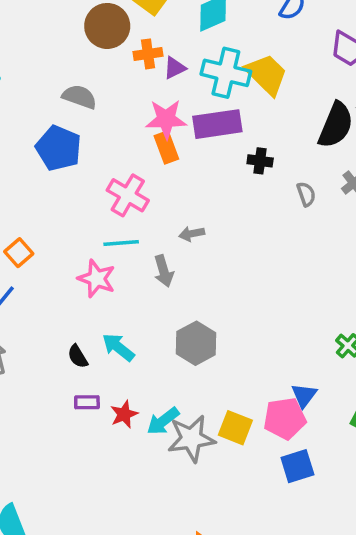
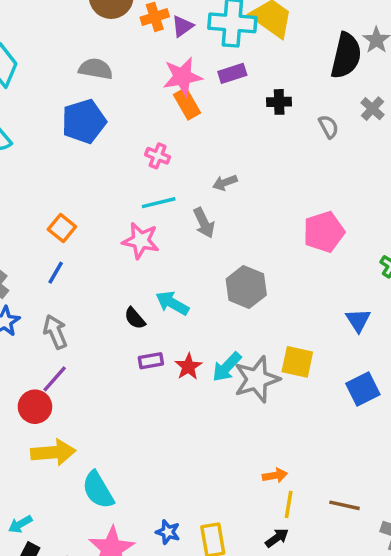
purple rectangle: (217, 124) -> (232, 73), size x0.6
blue pentagon: (59, 148) -> (84, 121), turned -30
pink cross: (128, 195) -> (158, 156), size x0.6
pink pentagon: (285, 419) -> (324, 232), moved

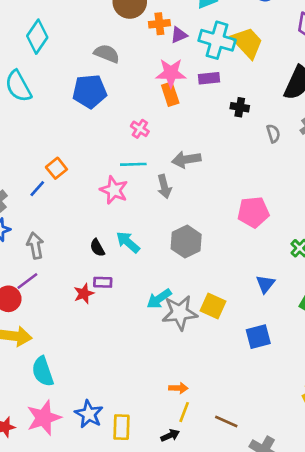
gray arrow: (225, 183) -> (186, 160), size x1.5
blue line: (56, 273) -> (37, 189), moved
red star: (188, 367) -> (84, 294), moved
blue star: (168, 532) -> (89, 414), size x1.5

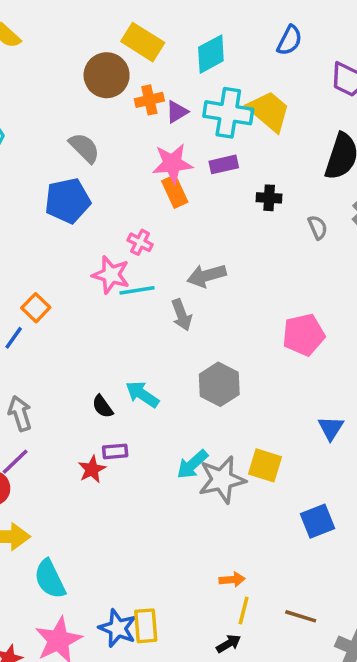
gray semicircle: (107, 54) -> (84, 148), turned 30
pink star: (114, 190) -> (111, 275), moved
blue square: (258, 337) -> (317, 521), moved
yellow rectangle: (121, 427) -> (146, 626), moved

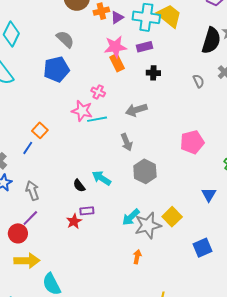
black cross: (269, 198) -> (153, 73), moved
gray arrow: (182, 315) -> (127, 142), moved
yellow square: (265, 465) -> (172, 217), turned 30
orange arrow: (232, 580) -> (137, 257), moved, turned -72

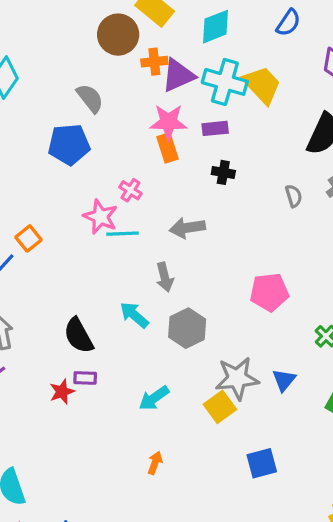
purple triangle: (117, 17) -> (178, 75), size x1.6
cyan arrow: (101, 178) -> (134, 315), moved
black semicircle: (79, 186) -> (78, 336), size x1.6
gray star: (148, 225) -> (237, 378), moved

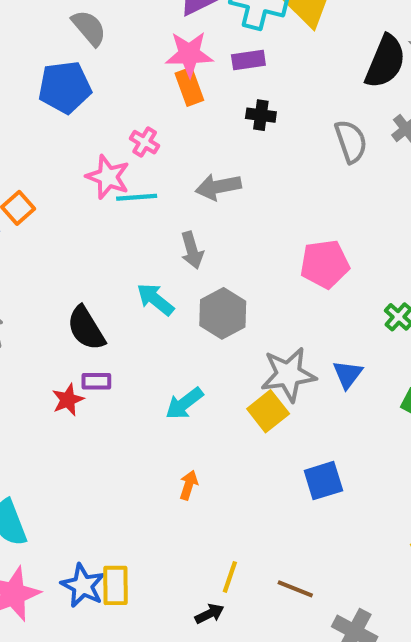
gray semicircle: (294, 196) -> (351, 141), size x1.5

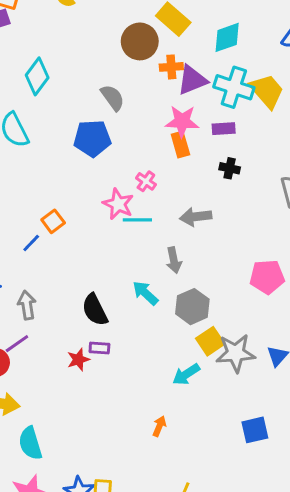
cyan arrow: (184, 403) -> (186, 374), moved
yellow square: (268, 411) -> (210, 341), moved

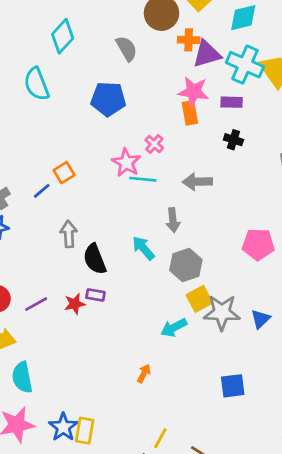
gray semicircle: (113, 98) -> (127, 48), moved
gray arrow: (27, 305) -> (69, 234), moved
purple line: (17, 344) -> (36, 304), moved

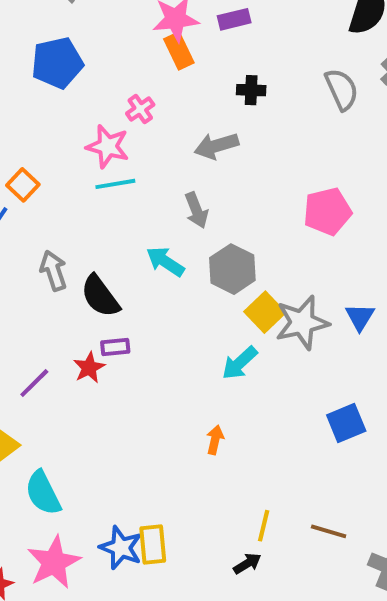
black cross: (233, 140) -> (251, 90), moved
pink cross: (154, 144) -> (140, 109), turned 30
cyan line: (143, 179) -> (115, 184), moved

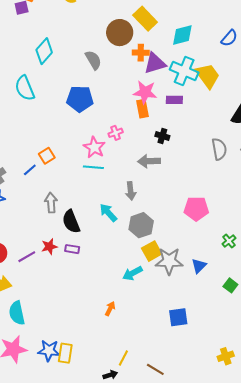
black cross: (251, 90) -> (162, 136), moved
red star: (89, 368) -> (49, 247), moved
blue star: (121, 548) -> (49, 351), turned -30

